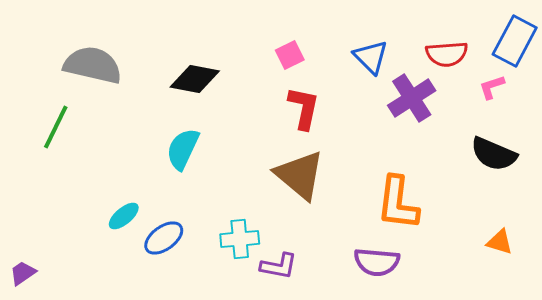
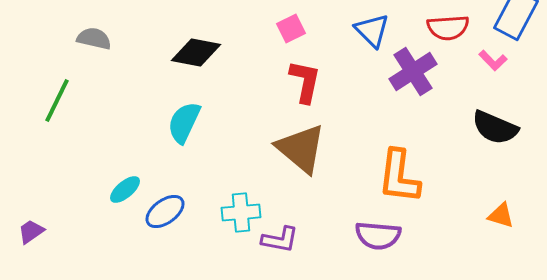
gray semicircle: (93, 65) -> (94, 39), size x0.6
pink L-shape: (492, 87) -> (493, 61), turned -116
purple trapezoid: (23, 273) -> (31, 232), moved

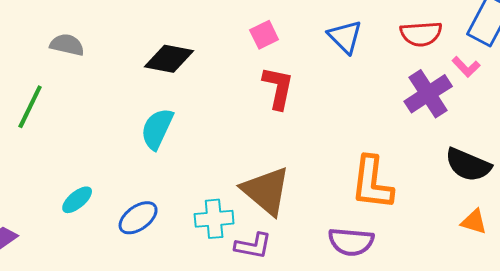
purple cross: (413, 72) -> (428, 94), moved
black semicircle: (495, 128) -> (468, 165), moved
brown triangle: (301, 149) -> (266, 191), moved
cyan ellipse: (125, 190) -> (77, 200), moved

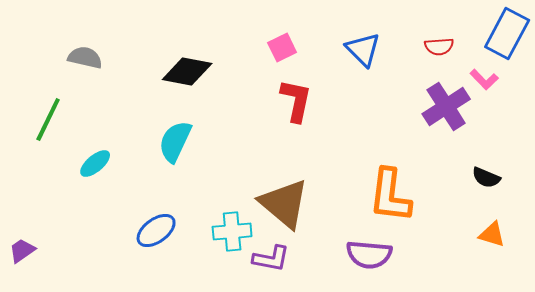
red semicircle: (421, 34) -> (439, 47), size x0.7
black semicircle: (468, 165) -> (486, 178), size x0.6
cyan ellipse: (77, 200) -> (95, 164), moved

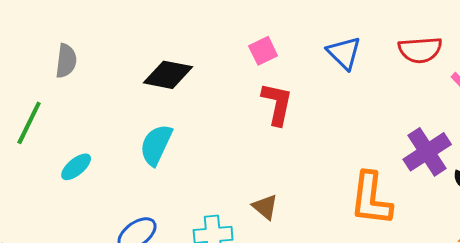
red semicircle: (439, 47) -> (420, 50), size x1.5
gray semicircle: (85, 58) -> (66, 61), turned 84
purple cross: (446, 107) -> (427, 152), moved
brown triangle: (284, 204) -> (265, 207), size x0.5

